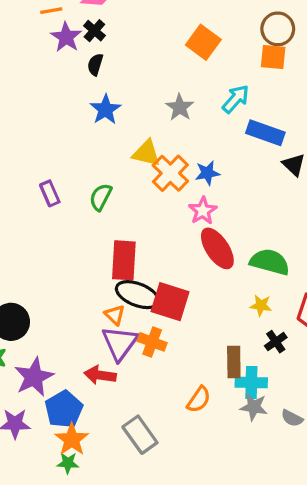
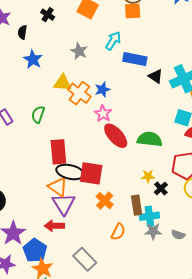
black cross: (94, 31) -> (48, 15), moved
yellow star: (261, 305) -> (148, 176), moved
orange triangle: (115, 315) -> (58, 187), size x1.5
orange cross: (152, 342) -> (105, 201), moved, turned 30

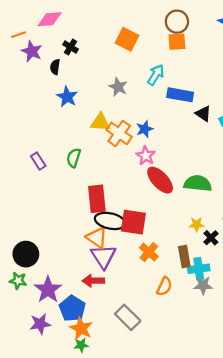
black cross: (48, 15) -> (71, 47), moved

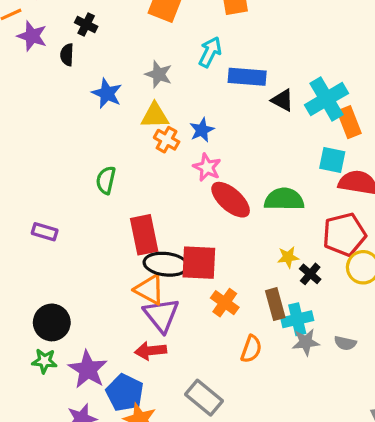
blue star: (67, 97) -> (107, 93), moved
yellow triangle: (100, 122) -> (155, 116), moved
orange cross: (119, 133) -> (167, 140), size x0.7
purple rectangle: (38, 161) -> (45, 232), moved, turned -35

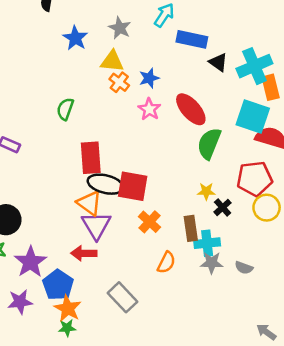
cyan square: (332, 160) -> (253, 116), size x1.5
green semicircle: (284, 199) -> (209, 144), turned -76
red ellipse: (231, 200) -> (191, 109), moved

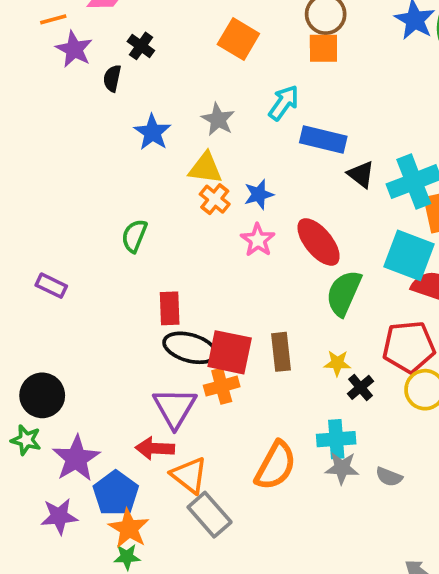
red rectangle: (91, 158) -> (170, 308), size x0.7
orange triangle: (89, 203) -> (189, 475), moved
orange cross: (150, 222) -> (222, 386), moved, turned 30
brown rectangle: (191, 228) -> (281, 352), moved
orange semicircle: (166, 263) -> (276, 466), size x1.5

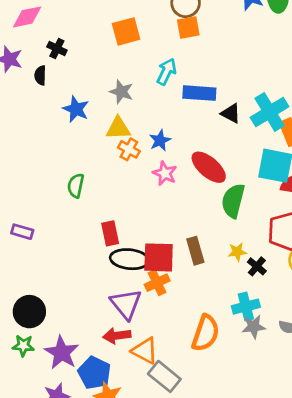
orange square: (238, 39) -> (126, 31), turned -36

